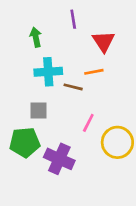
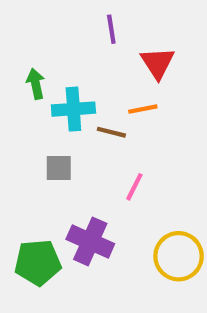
green arrow: (36, 37) -> (36, 84), moved
green pentagon: (25, 142) -> (38, 263), moved
yellow circle: (117, 142) -> (179, 256), moved

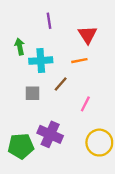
purple line: (111, 29) -> (49, 21), moved
brown line: (111, 132) -> (61, 84), moved, turned -63
pink line: (134, 187) -> (85, 104), moved

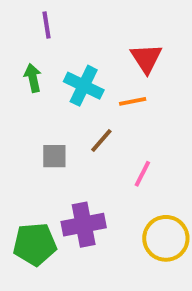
purple line: (49, 21) -> (47, 25), moved
cyan cross: (41, 61) -> (84, 86), moved, turned 30
purple cross: (50, 134) -> (84, 225), turned -35

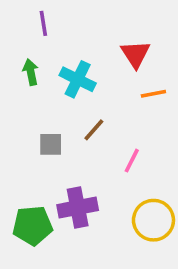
orange line: (133, 101) -> (153, 94), moved

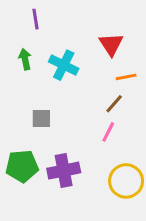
brown line: (94, 130) -> (114, 104), moved
green pentagon: (32, 226) -> (22, 166), moved

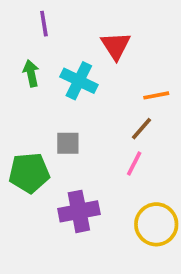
red triangle: (111, 44) -> (116, 46), moved
gray square: (41, 119) -> (68, 143), moved
green pentagon: (22, 166) -> (29, 173), moved

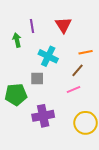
purple line: (44, 24) -> (32, 26), moved
cyan cross: (79, 81) -> (48, 56), moved
pink line: (134, 164) -> (73, 90), turned 40

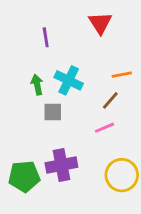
red triangle: (63, 25) -> (100, 23), moved
green arrow: (17, 40) -> (37, 85), moved
green pentagon: (16, 95) -> (24, 176), moved

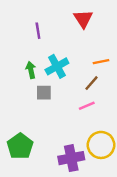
cyan cross: (69, 80) -> (57, 66), turned 35
purple cross: (61, 165) -> (71, 158), moved
green pentagon: (24, 176) -> (20, 146), turned -30

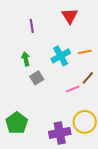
cyan cross: (57, 66) -> (61, 56), moved
brown line: (91, 83) -> (88, 78), moved
gray square: (44, 93) -> (37, 78), turned -32

